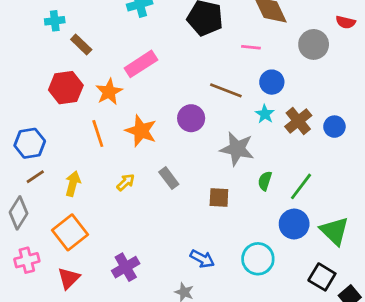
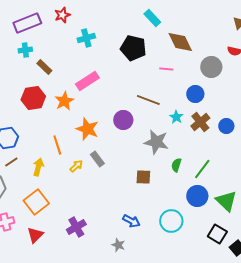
blue circle: (272, 82) -> (195, 94), moved
orange line: (98, 134) -> (57, 145), moved
gray rectangle: (169, 178) -> (97, 159), moved

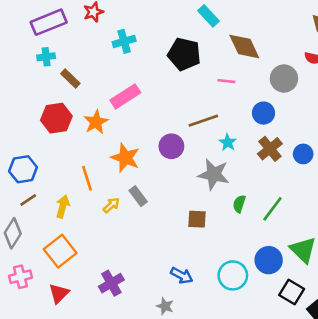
brown line: (148, 100) -> (203, 121), turned -40
cyan star: (176, 117) -> (228, 142), moved
blue circle: (197, 196) -> (269, 260), moved

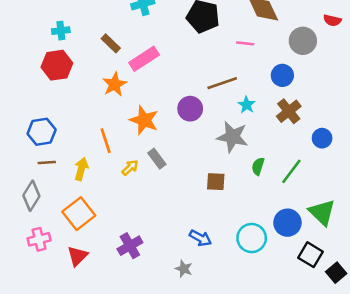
cyan cross: (46, 57) -> (61, 31), moved
brown rectangle: (70, 78) -> (111, 43), moved
red hexagon: (56, 118) -> (57, 65), moved
blue circle: (303, 154) -> (322, 138), moved
brown line: (28, 200) -> (47, 162), turned 30

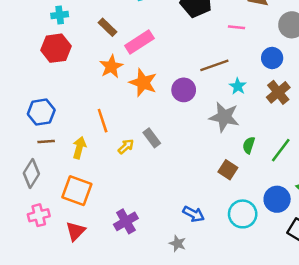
orange star: (144, 120) -> (143, 83), moved
brown square: (216, 182) -> (228, 170), moved, turned 30
orange square: (79, 214) -> (77, 191), turned -32

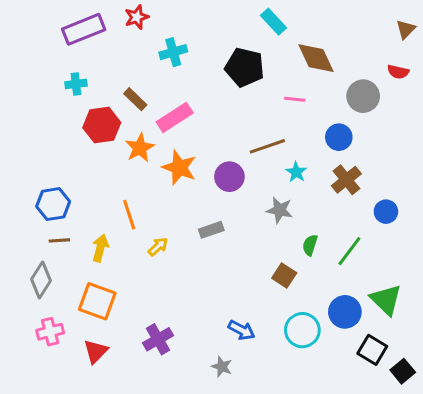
red hexagon: (56, 48) -> (102, 125), moved
gray star: (224, 117) -> (280, 210), size x0.7
gray rectangle: (152, 138) -> (211, 230), moved, turned -72

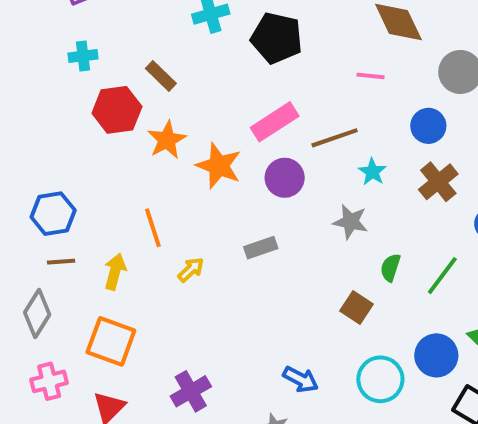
black pentagon: (245, 67) -> (277, 38), moved
pink rectangle: (175, 117) -> (275, 122), moved

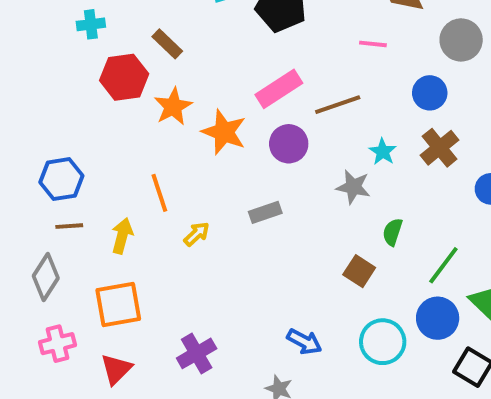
cyan star: (372, 172) -> (383, 152), moved
green line: (442, 276) -> (443, 265), moved
orange square: (111, 341) -> (118, 304), turned -30

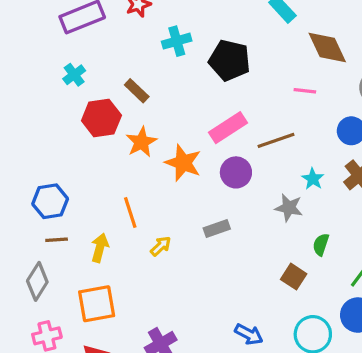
cyan cross: (91, 24) -> (74, 75), turned -30

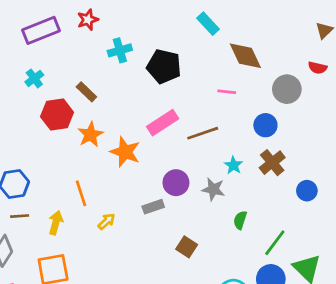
purple circle: (236, 172) -> (176, 183), moved
brown square: (294, 277) -> (187, 247), moved

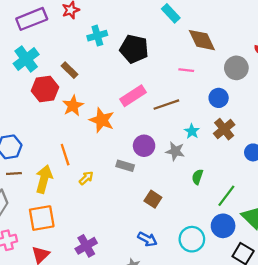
cyan cross: (34, 78) -> (26, 59), size x1.6
gray rectangle: (153, 207) -> (125, 166), turned 36
yellow arrow: (56, 223) -> (44, 179), size x1.4

